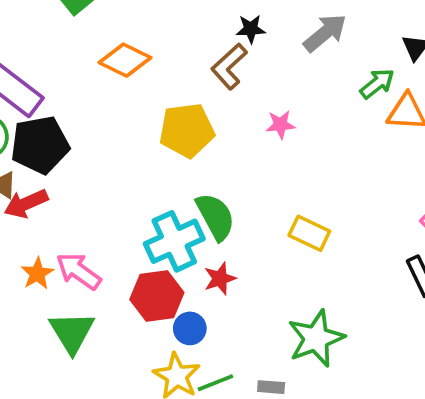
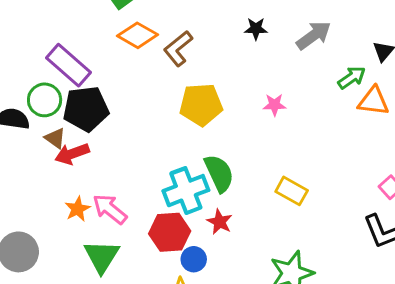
orange diamond: (125, 60) -> (137, 35), moved
brown L-shape: (229, 66) -> (178, 48), moved
red star: (220, 279) -> (220, 222), turned -30

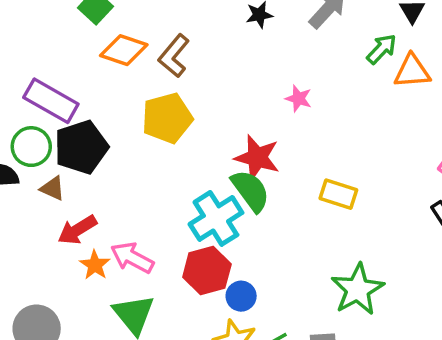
yellow pentagon: (201, 105) -> (167, 118), moved
pink star: (274, 105) -> (298, 98), turned 30
red arrow: (72, 154) -> (77, 230), moved
red star: (220, 222) -> (257, 158), moved, size x1.5

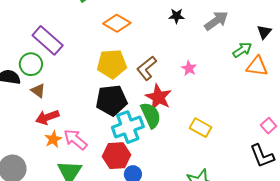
orange diamond: (124, 50) -> (117, 23), moved
brown L-shape: (174, 56) -> (147, 68), moved
black pentagon: (81, 147) -> (112, 100), moved

